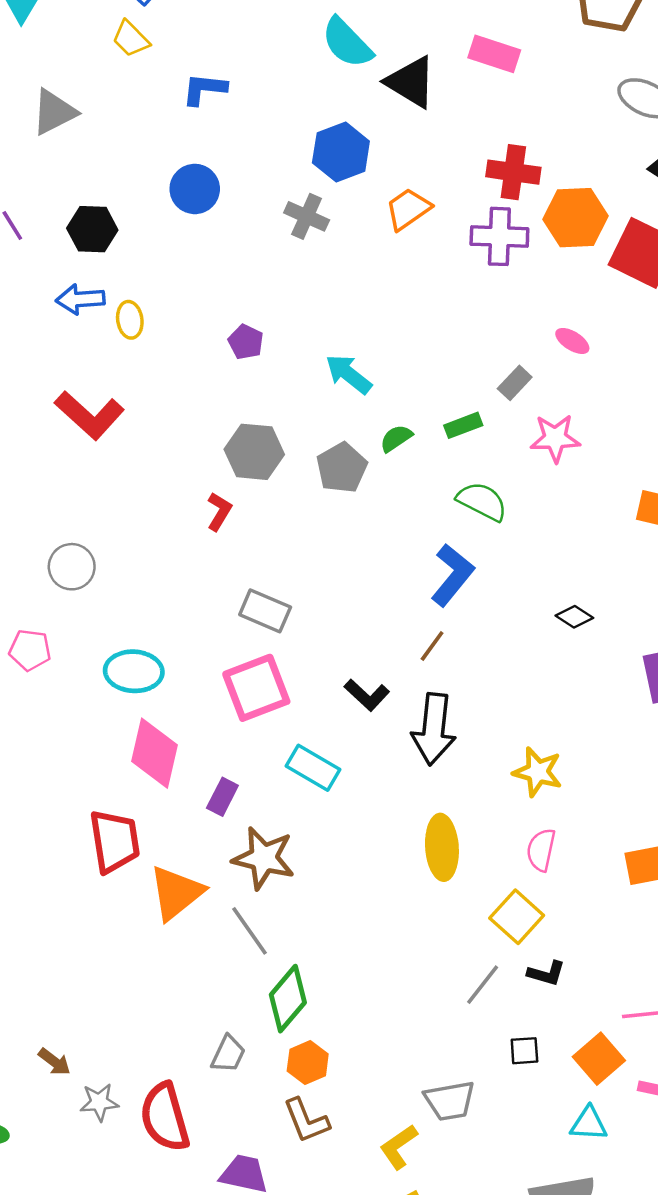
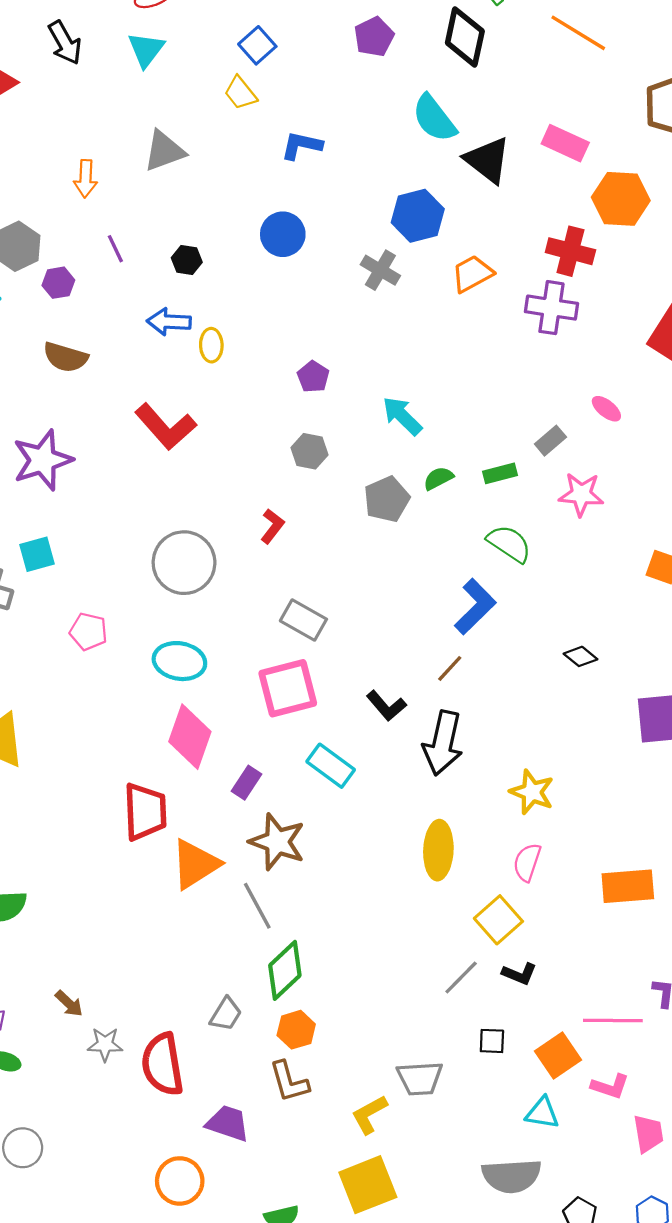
orange hexagon: (575, 218) -> (621, 199), moved
black hexagon: (92, 229) -> (187, 260), size x0.7
gray hexagon: (254, 452) -> (310, 451), moved, size x0.7
gray circle: (72, 567) -> (184, 563), moved, size x1.5

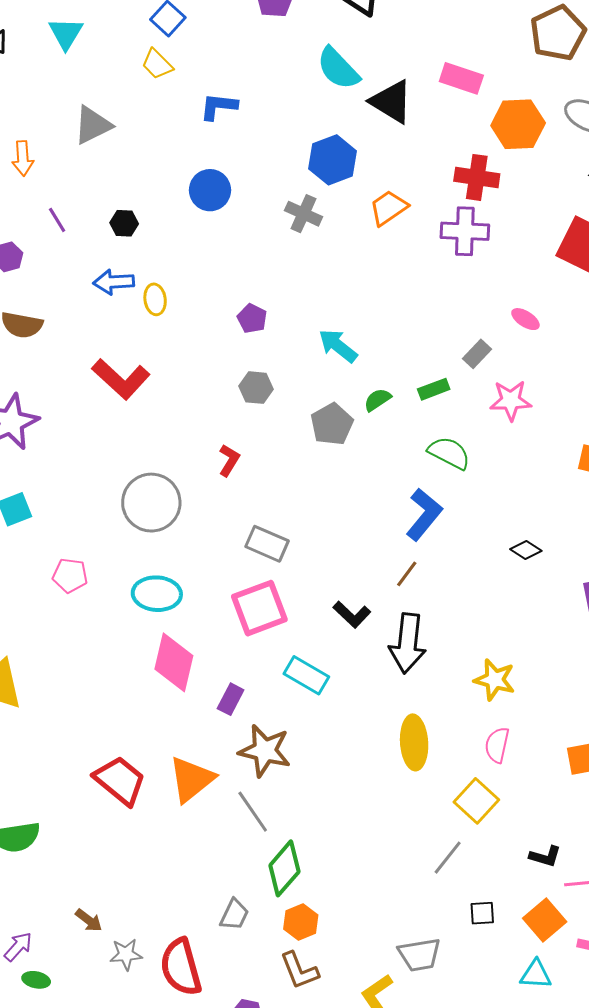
red trapezoid: (145, 812) -> (120, 781), moved, turned -42
black L-shape: (519, 974) -> (545, 856), moved

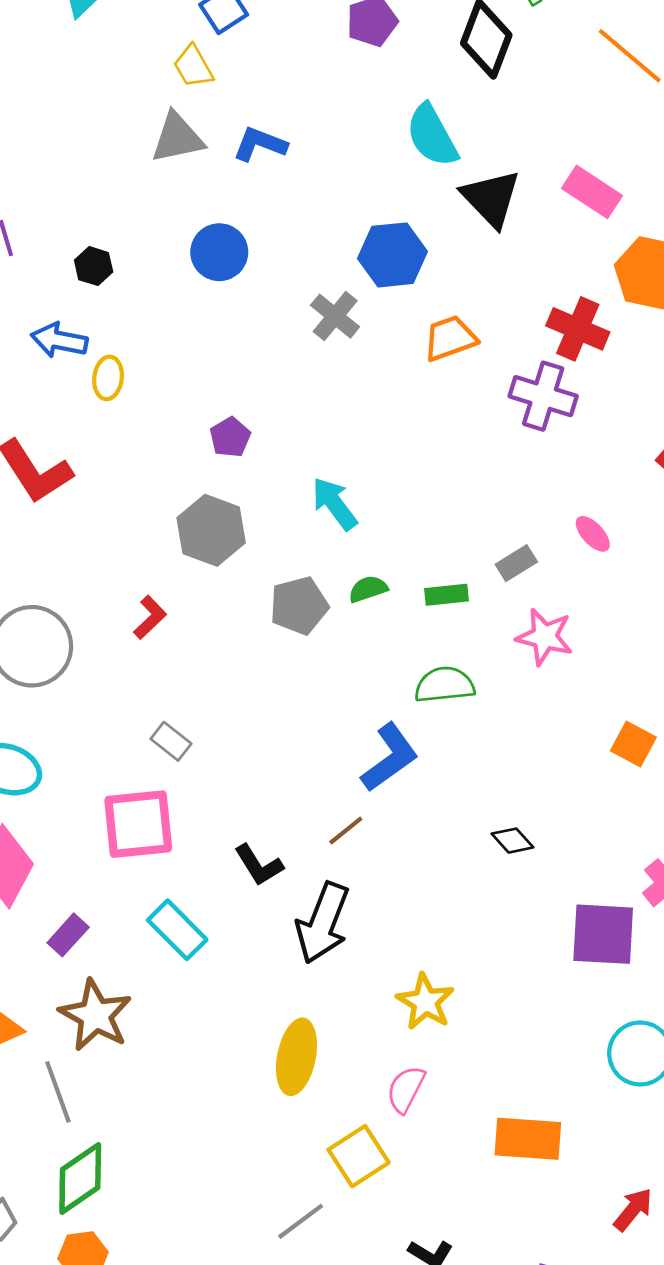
gray triangle: (93, 125) -> (177, 138), moved
gray hexagon: (256, 388) -> (211, 530), size x1.5
green semicircle: (449, 453) -> (445, 685), turned -48
gray rectangle: (267, 544) -> (171, 741), size x0.7

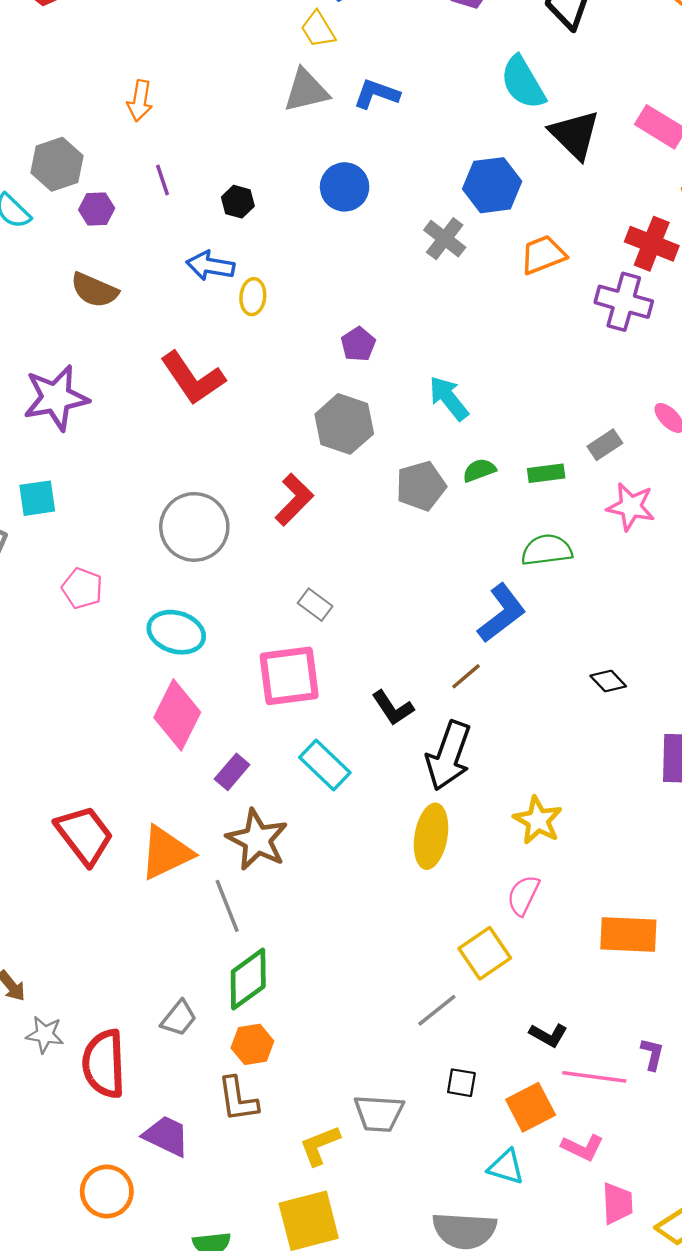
red L-shape: (150, 617) -> (294, 500), size x1.4
yellow ellipse: (296, 1057) -> (431, 836), moved

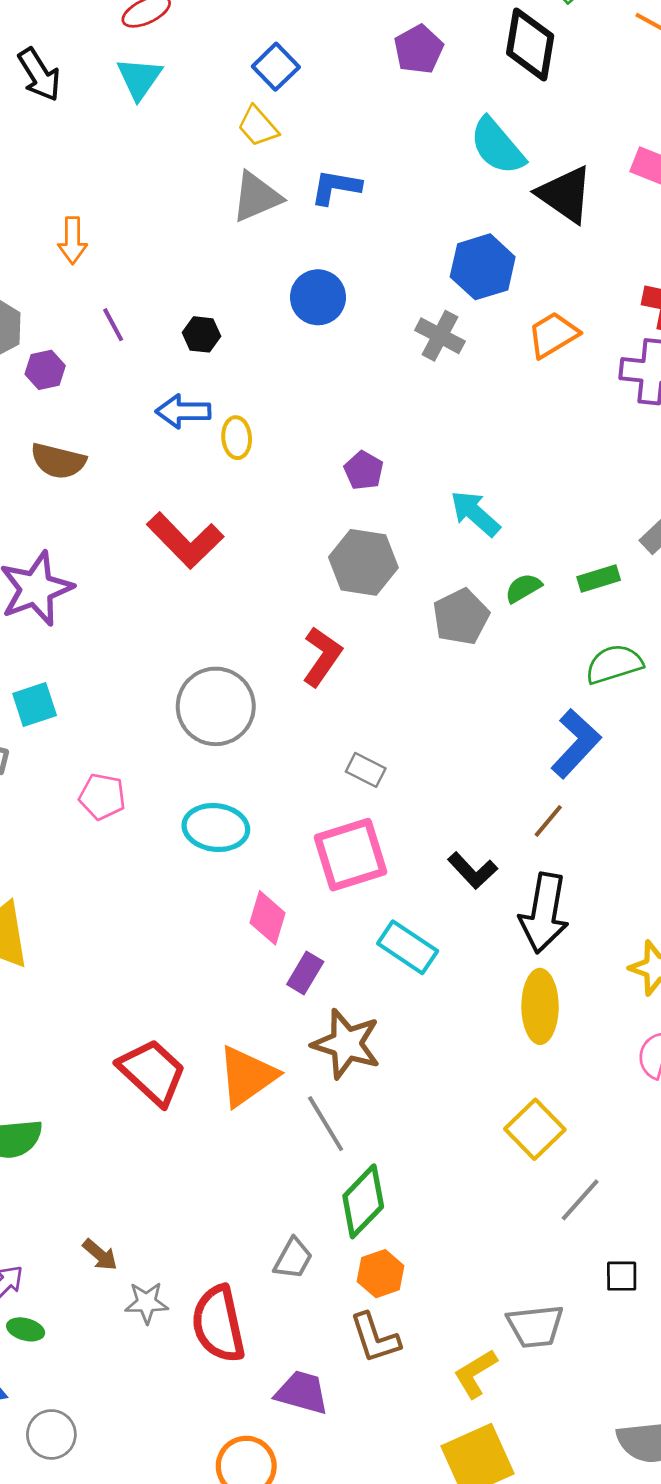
pink diamond: (177, 715) -> (267, 918), moved, size x0.7
yellow square: (485, 953) -> (535, 1129), moved

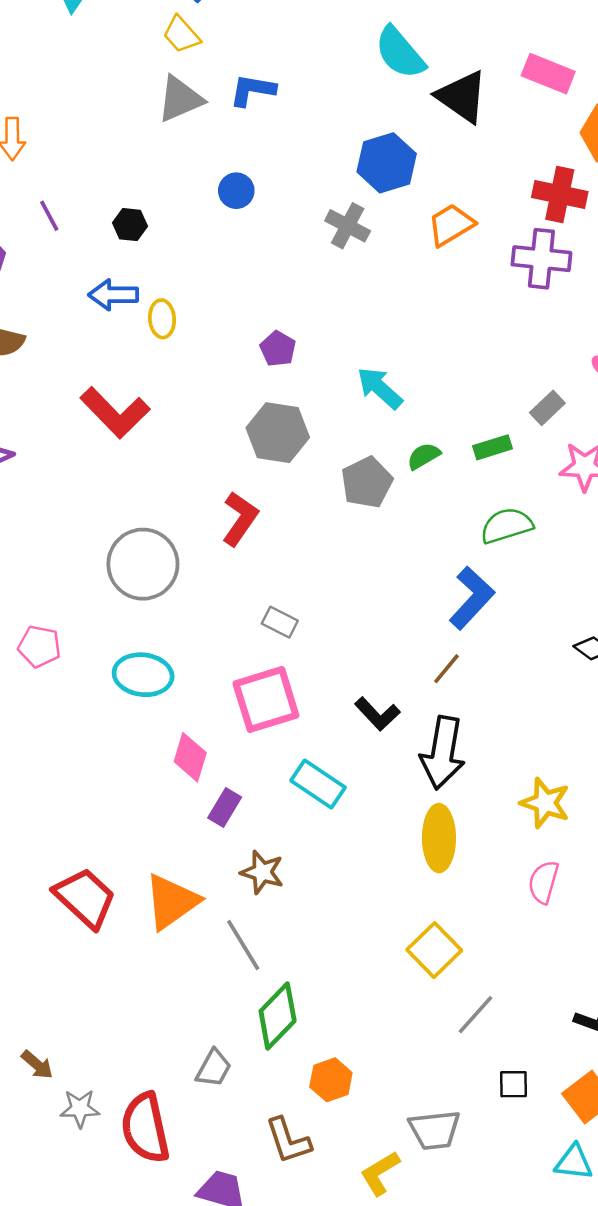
blue circle: (318, 297) -> (236, 191), size x0.7
brown star: (346, 1044) -> (262, 872), size x0.7
orange hexagon: (381, 1274) -> (331, 1080), moved

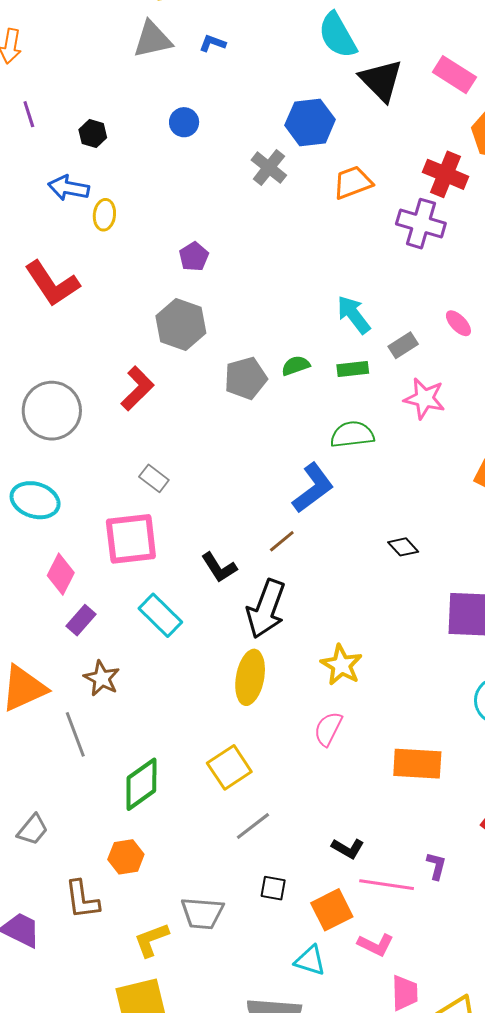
blue L-shape: (253, 90) -> (212, 43), size x0.7
cyan arrow: (380, 388) -> (354, 315), moved
green diamond: (278, 1016) -> (141, 784), moved

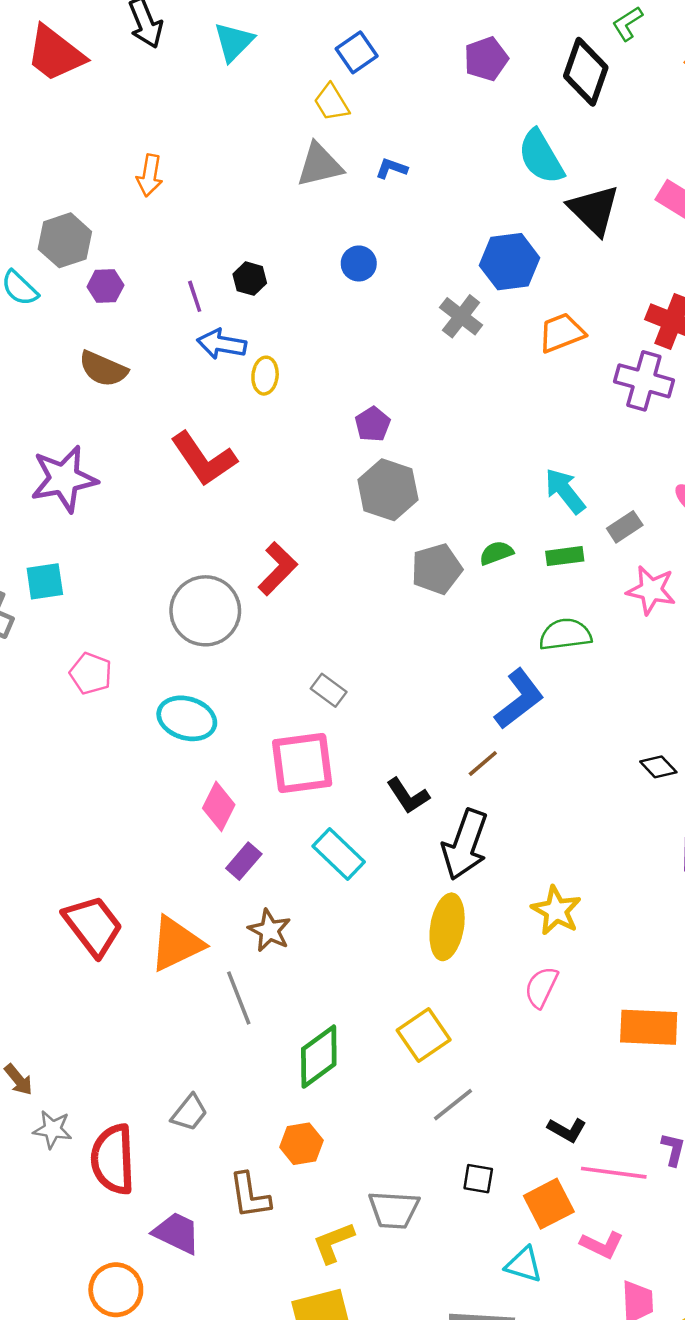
purple line: (29, 114) -> (195, 296), moved
gray hexagon: (181, 325) -> (388, 490), moved
red L-shape: (137, 388) -> (278, 569), moved
black diamond: (403, 547) -> (658, 767), moved

